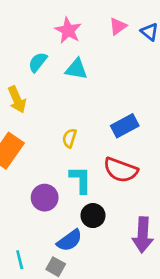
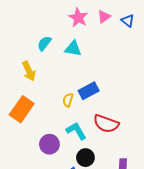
pink star: (68, 30) -> (78, 18), moved
blue rectangle: (125, 126) -> (89, 91), moved
cyan L-shape: (81, 180) -> (76, 131), turned -30

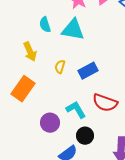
cyan semicircle: (44, 43) -> (45, 25), turned -56
cyan triangle: (73, 49) -> (73, 30), size x1.4
yellow semicircle: (68, 100) -> (60, 67), moved

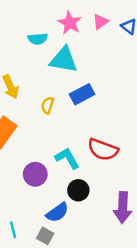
cyan semicircle: (45, 25) -> (38, 39), moved, turned -77
blue rectangle: (88, 71) -> (82, 94), moved

